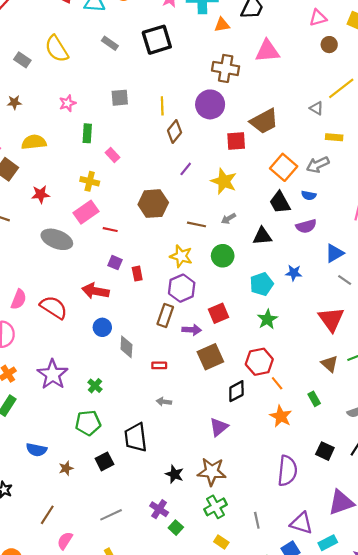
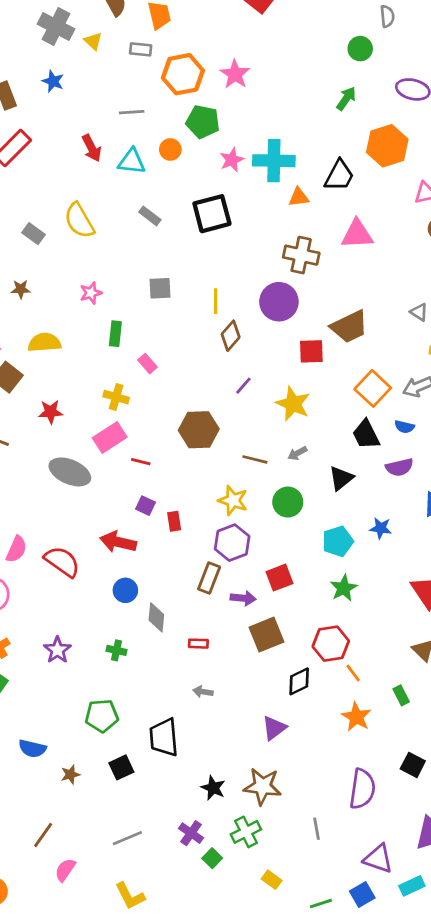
black triangle: (262, 236) -> (341, 478), turned -36
purple star: (53, 374) -> (57, 650), size x0.7
green cross: (95, 386) -> (116, 650), moved, turned -32
green cross: (215, 507) -> (246, 832), moved
gray line: (257, 520) -> (317, 829), moved

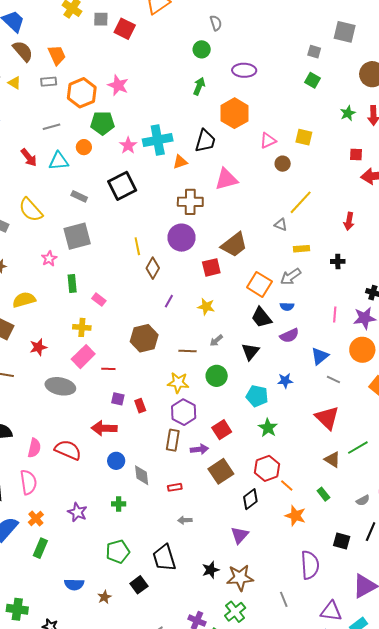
gray square: (160, 288) -> (77, 236), moved, size x1.6
yellow star: (293, 404) -> (206, 307), size x0.7
cyan pentagon: (338, 541) -> (257, 396), turned -30
black star: (213, 788) -> (211, 570), moved, turned -30

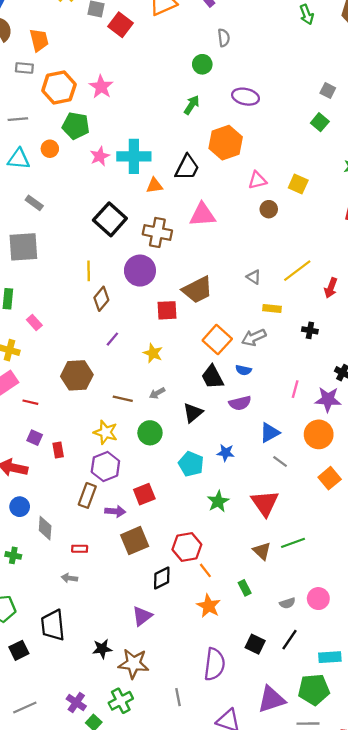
black square: (122, 186) -> (110, 219), moved, turned -32
yellow line: (301, 202) -> (297, 271), moved
green star: (268, 428) -> (218, 501), moved
gray arrow: (185, 520) -> (69, 578), moved

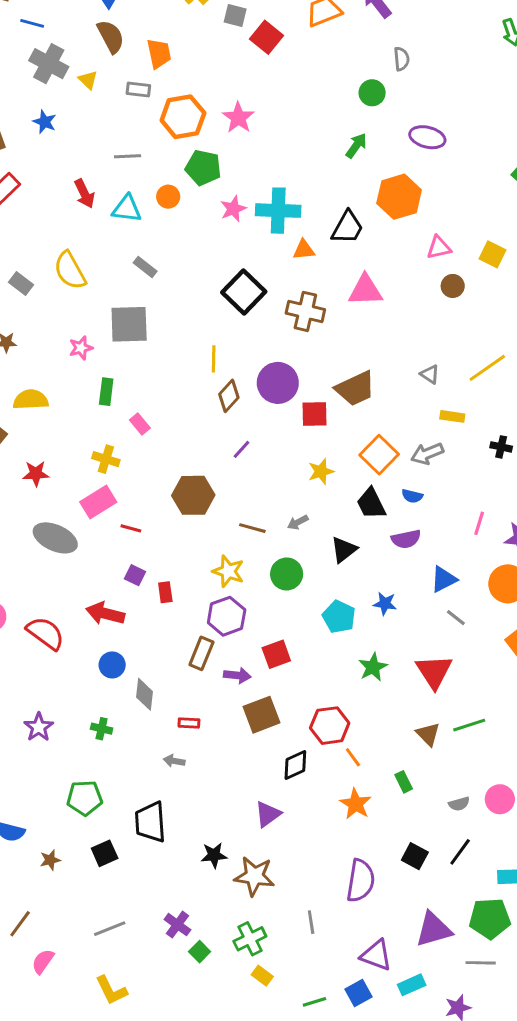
purple circle: (140, 271) -> (278, 383), moved
yellow star: (153, 353) -> (321, 471), moved, turned 30
green cross: (121, 701) -> (250, 939), moved

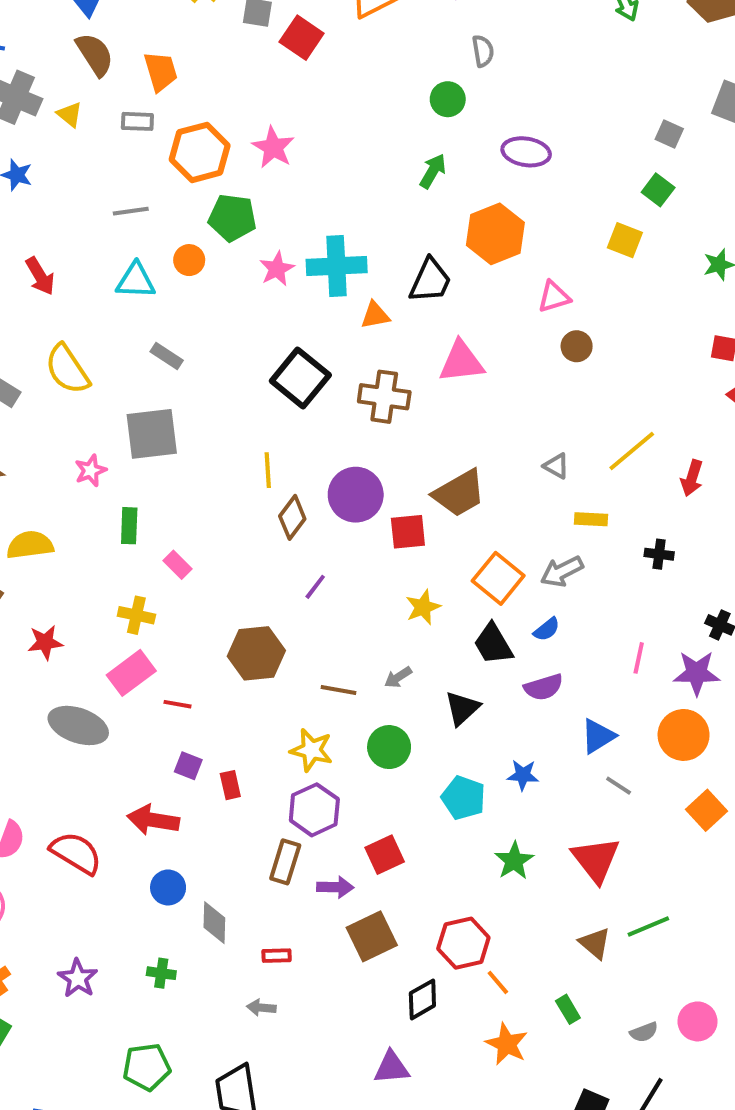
red arrow: (84, 194) -> (40, 276), moved
yellow square: (492, 254) -> (625, 240), moved
blue semicircle: (412, 496) -> (547, 629), turned -48
purple triangle: (268, 814) -> (392, 1068), turned 36

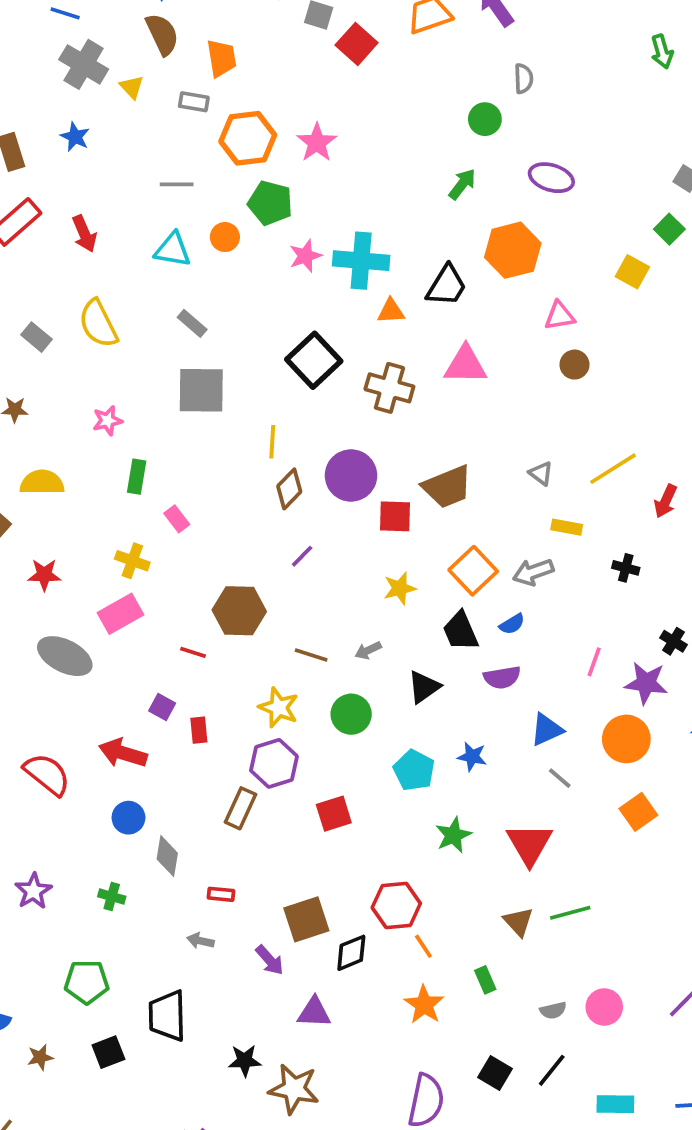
gray square: (152, 434) -> (201, 390), moved
red line: (177, 704) -> (193, 652), moved
purple arrow: (335, 887) -> (270, 960), moved, turned 40
brown square: (372, 936) -> (306, 919), moved

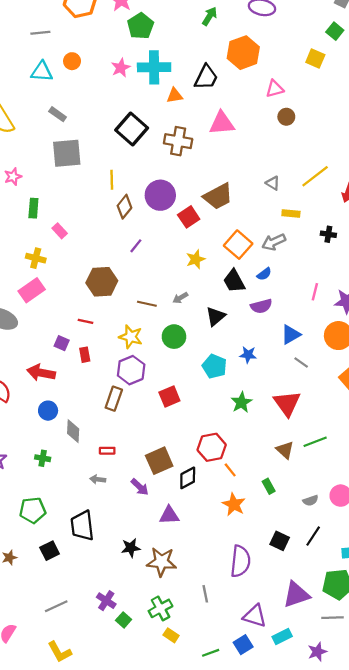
green pentagon: (270, 203) -> (141, 26), moved, turned 30
red square: (395, 516) -> (189, 217), turned -30
red line: (193, 652) -> (85, 321), moved

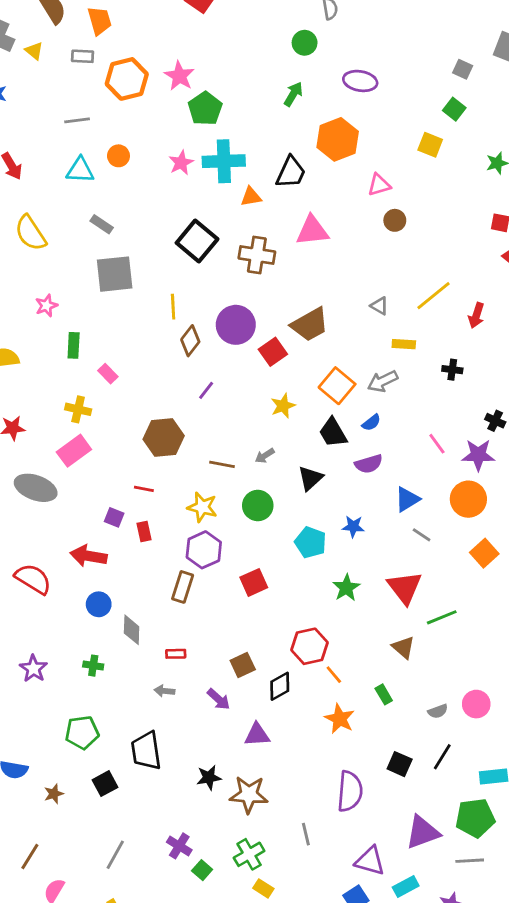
pink line: (315, 292) -> (437, 444), turned -49
green line: (315, 442) -> (442, 617), moved
brown square: (159, 461) -> (243, 665), size x0.7
gray line: (56, 606) -> (115, 855), turned -35

